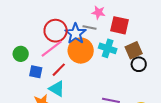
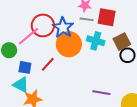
gray line: (90, 27) -> (87, 19), moved
pink line: (52, 49) -> (28, 36), moved
cyan triangle: (57, 89) -> (21, 85), moved

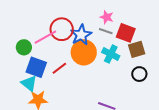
brown square: (122, 42) -> (137, 49), moved
blue square: (25, 67) -> (36, 67), size x1.5

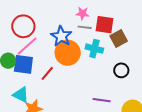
red circle: (62, 29) -> (23, 26), moved
blue square: (36, 67) -> (23, 64), moved
black circle: (139, 74) -> (121, 70), moved

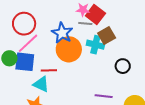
red square: (104, 25) -> (95, 15), moved, turned 30
brown square: (119, 39) -> (107, 36), moved
red line: (47, 73) -> (49, 70), turned 49
cyan triangle: (21, 95) -> (41, 84), moved

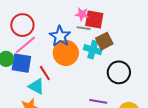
red square: (95, 15) -> (94, 20), turned -30
black circle: (123, 66) -> (119, 72), size x1.5
red line: (49, 70) -> (45, 73), turned 56

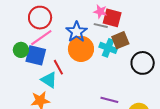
black circle: (119, 72) -> (143, 63), moved

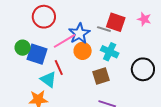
pink star: (100, 12) -> (144, 19), moved
pink line: (41, 38) -> (64, 41), moved
brown square: (120, 40) -> (101, 76), moved
orange circle: (81, 49) -> (83, 51), size x0.7

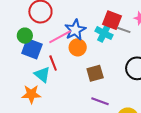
gray line: (104, 29) -> (124, 30), moved
green circle: (23, 48) -> (25, 36), moved
cyan cross: (110, 52) -> (104, 33), moved

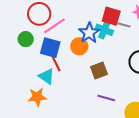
blue star: (75, 30) -> (89, 33), moved
pink line: (60, 37) -> (54, 26), moved
blue square: (32, 49) -> (50, 48), moved

